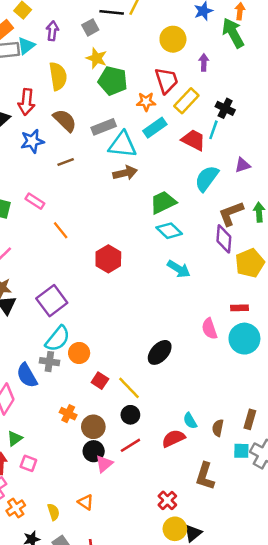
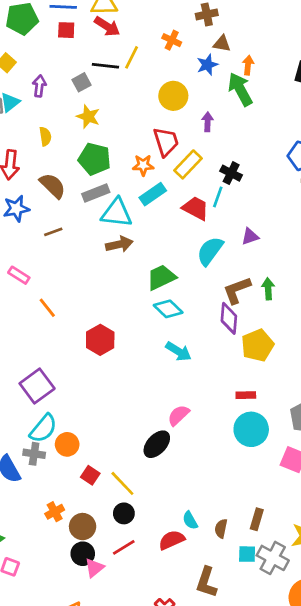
yellow semicircle: (58, 76) -> (45, 136), size x0.6
green pentagon: (113, 81) -> (95, 159), moved
pink semicircle: (209, 329) -> (178, 415), moved, turned 65
orange cross: (68, 414) -> (55, 512), turned 35

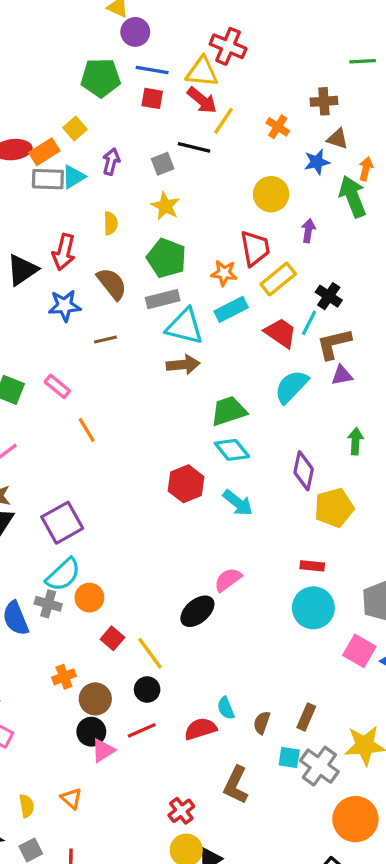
yellow line: (132, 57) -> (224, 121), moved
brown L-shape: (237, 290) -> (334, 344), moved
red hexagon: (100, 340) -> (186, 484), moved

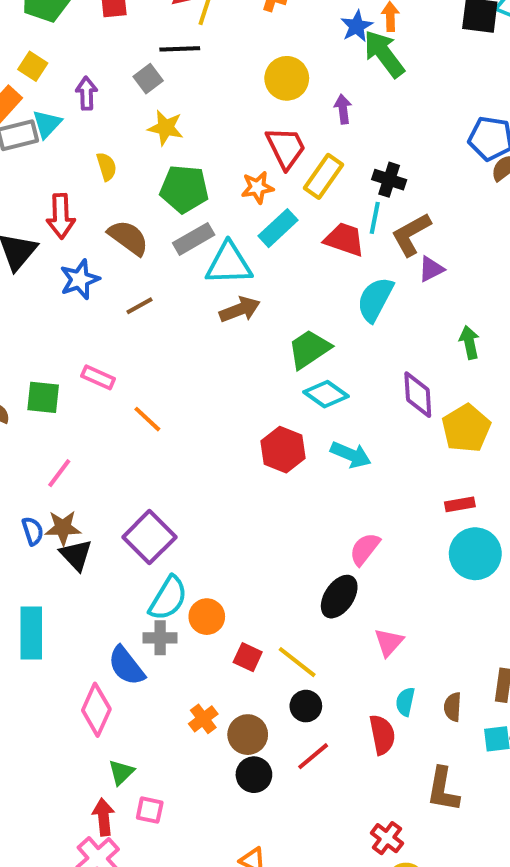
blue star: (317, 162) -> (357, 26), moved
cyan semicircle: (226, 708) -> (405, 702), turned 50
red semicircle: (200, 729) -> (382, 735), turned 112
pink triangle: (103, 750) -> (389, 642), moved

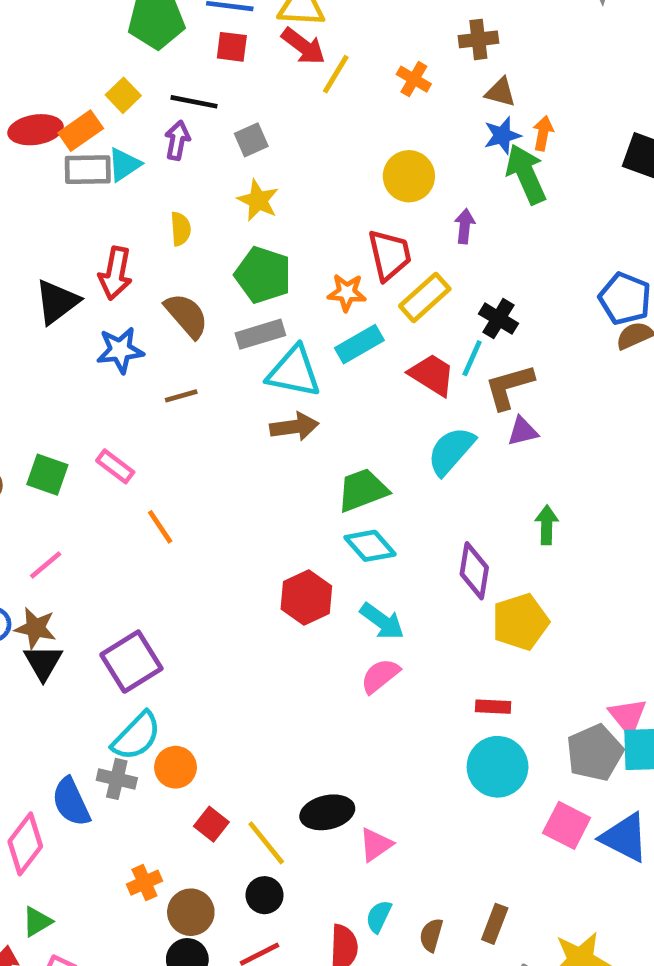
black line: (180, 49) -> (194, 102), moved
pink semicircle: (365, 549) -> (380, 676), moved
black ellipse: (339, 597) -> (327, 812), moved, turned 30

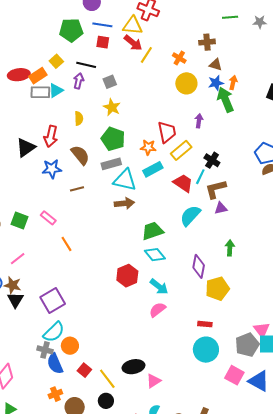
yellow circle: (409, 176) -> (186, 83), moved
blue semicircle: (71, 802) -> (55, 364), moved

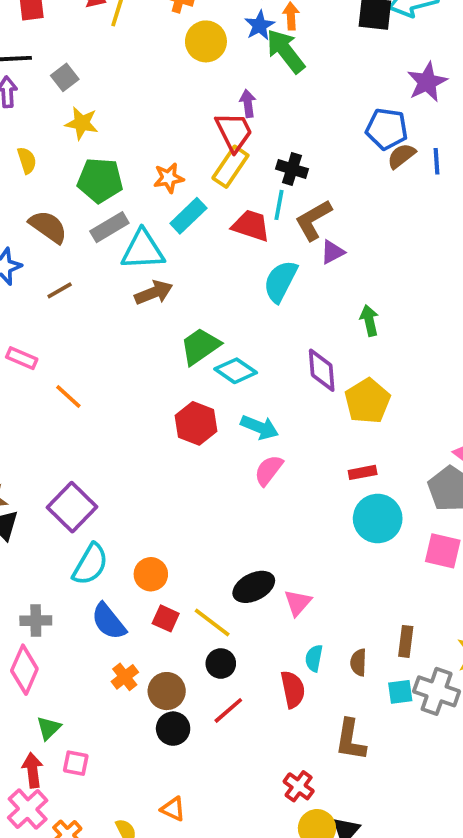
red trapezoid: (167, 132) -> (234, 132), moved
green trapezoid: (152, 231) -> (200, 346), moved
orange circle: (70, 346) -> (151, 574), moved
gray cross: (45, 350) -> (36, 621), moved

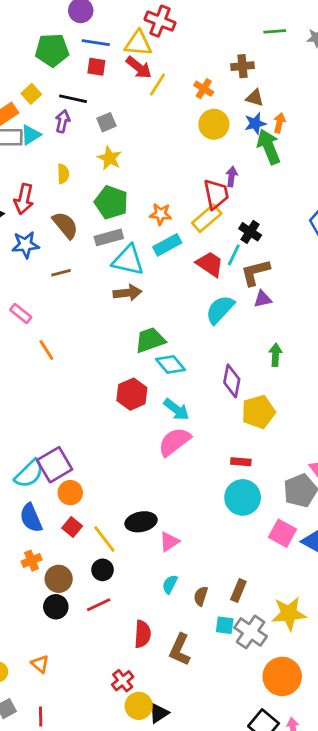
pink semicircle: (269, 470) -> (174, 442), size x1.4
purple square: (72, 507) -> (55, 465), moved
red semicircle: (293, 689) -> (142, 634), moved
red cross: (299, 786) -> (123, 681), moved

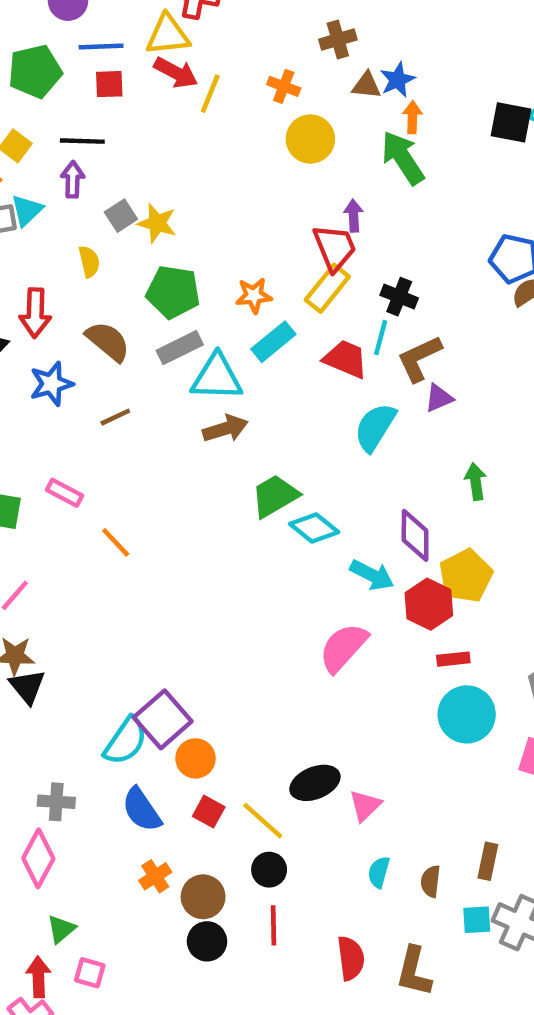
gray square: (106, 122) -> (121, 216), moved
blue star: (255, 123) -> (398, 80), moved
red hexagon: (132, 394) -> (429, 604), moved
cyan arrow: (176, 409) -> (372, 575), moved
red line: (99, 605) -> (273, 925), turned -55

